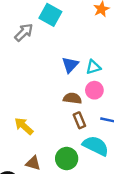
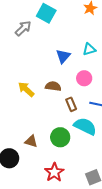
cyan triangle: (93, 67) -> (89, 49), moved
brown semicircle: (72, 98) -> (53, 86), moved
yellow arrow: (24, 126) -> (26, 89), moved

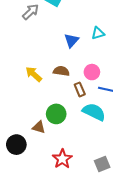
pink circle: (84, 78) -> (92, 72), moved
green circle: (60, 137) -> (56, 114), moved

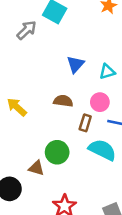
cyan triangle: (98, 33) -> (107, 72), moved
yellow arrow: (34, 74) -> (17, 107), moved
brown rectangle: (80, 89) -> (85, 123), turned 40

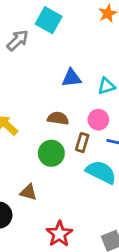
blue triangle: (75, 64) -> (71, 78), turned 42
green circle: (57, 152) -> (51, 153), moved

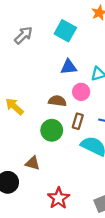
cyan square: (49, 20) -> (65, 31), moved
pink circle: (98, 120) -> (81, 92), moved

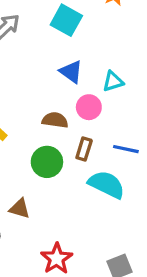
blue triangle: (69, 67) -> (71, 72), turned 42

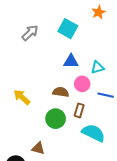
blue triangle: (71, 72) -> (71, 61), turned -35
blue line: (126, 149) -> (106, 95), moved

